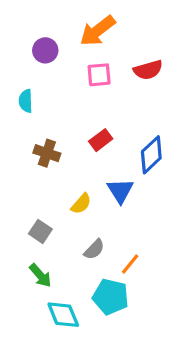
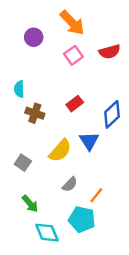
orange arrow: (97, 31) -> (72, 23), turned -96
pink square: (99, 75) -> (73, 55), turned -30
cyan semicircle: (26, 101) -> (19, 89), moved
yellow semicircle: (81, 204) -> (60, 151), size x1.5
gray square: (40, 231) -> (23, 163), moved

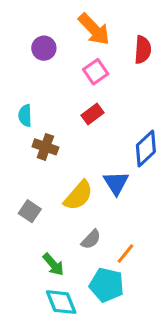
red semicircle: (110, 52) -> (143, 50), moved, turned -70
red rectangle: (75, 104) -> (92, 114), moved
green arrow: (30, 204) -> (53, 264), moved

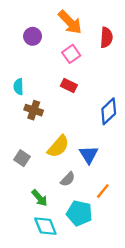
red rectangle: (92, 114) -> (69, 86), turned 63
blue triangle: (116, 183) -> (89, 155), moved
orange line: (125, 254) -> (103, 191), moved

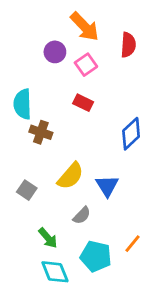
purple circle: (33, 36) -> (55, 52), moved
cyan semicircle: (18, 87) -> (23, 104), size x1.5
orange line: (103, 191) -> (132, 244), moved

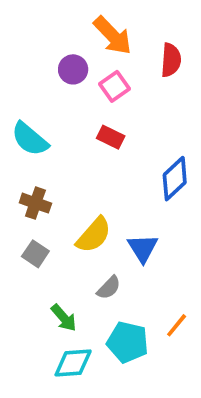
cyan semicircle: (23, 104) -> (30, 139), turned -48
brown cross: (41, 132) -> (35, 203), moved
cyan diamond: (55, 272) -> (73, 363), turned -72

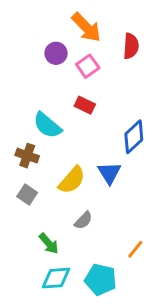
cyan semicircle: (30, 139) -> (47, 125), moved
blue triangle: (143, 248) -> (109, 173), moved
cyan pentagon: (128, 342) -> (101, 280), moved

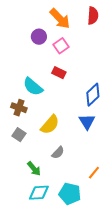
red semicircle: (131, 46) -> (93, 16), moved
blue triangle: (109, 173) -> (87, 122), moved

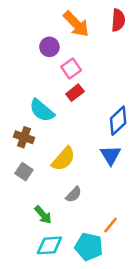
pink square: (61, 46) -> (71, 69), moved
red rectangle: (59, 73) -> (75, 93), turned -64
orange line: (94, 173) -> (111, 225), moved

